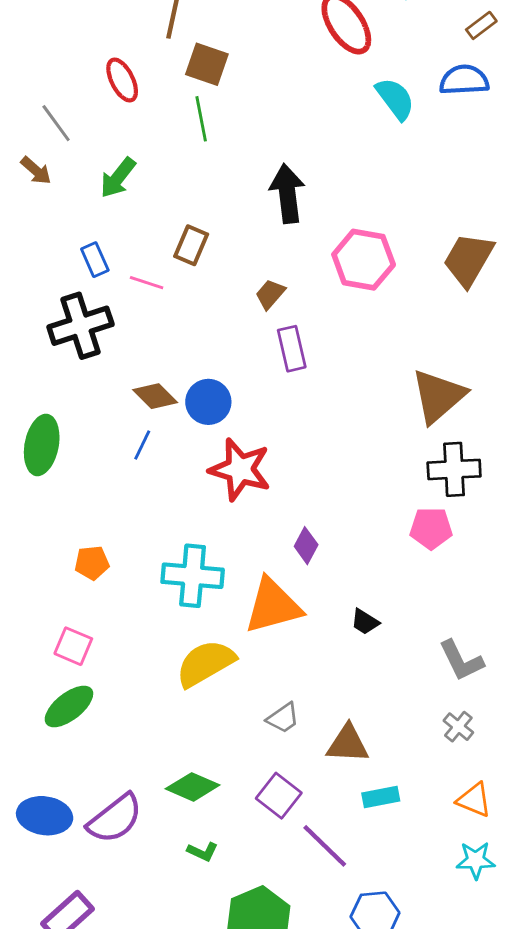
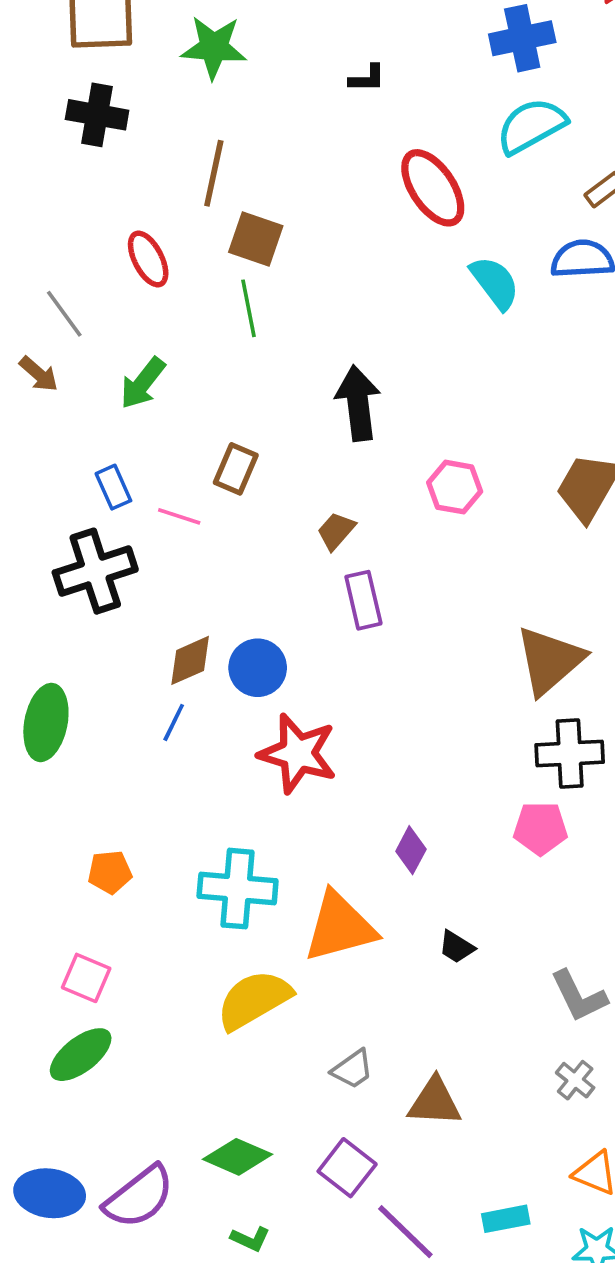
pink hexagon: (364, 260) -> (455, 487), size x0.7
brown diamond: (155, 396) -> (190, 660), turned -69
purple diamond: (306, 546) -> (411, 850), moved
cyan rectangle: (381, 797) -> (506, 1219), moved

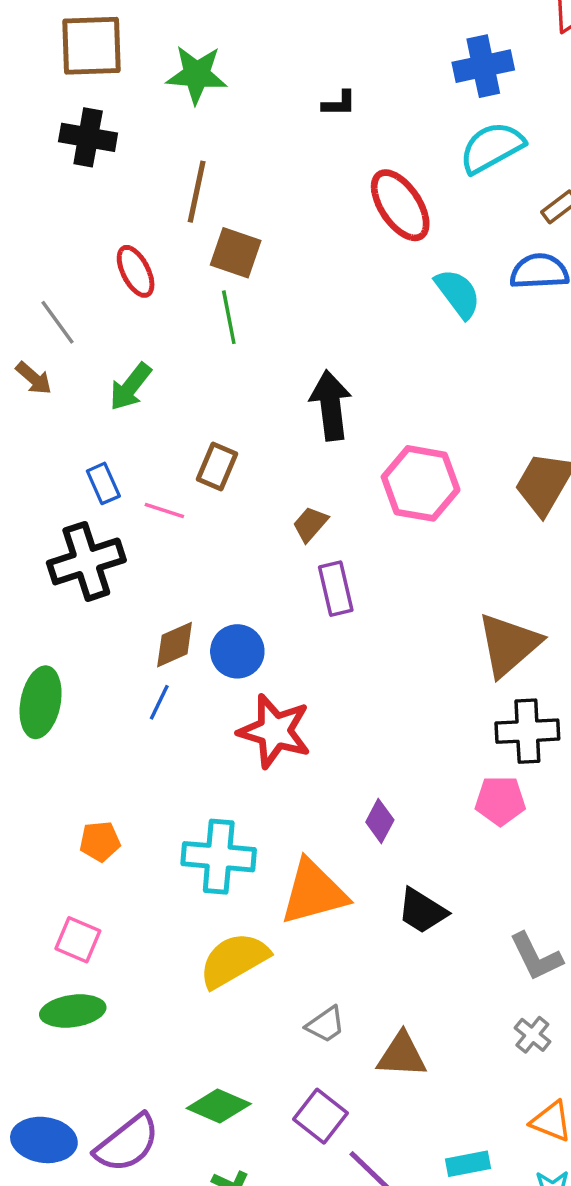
pink hexagon: (455, 487) -> (421, 483), size x1.5
black trapezoid: (457, 947) -> (422, 911), size x1.5
green ellipse: (81, 1055) -> (73, 1011), turned 30

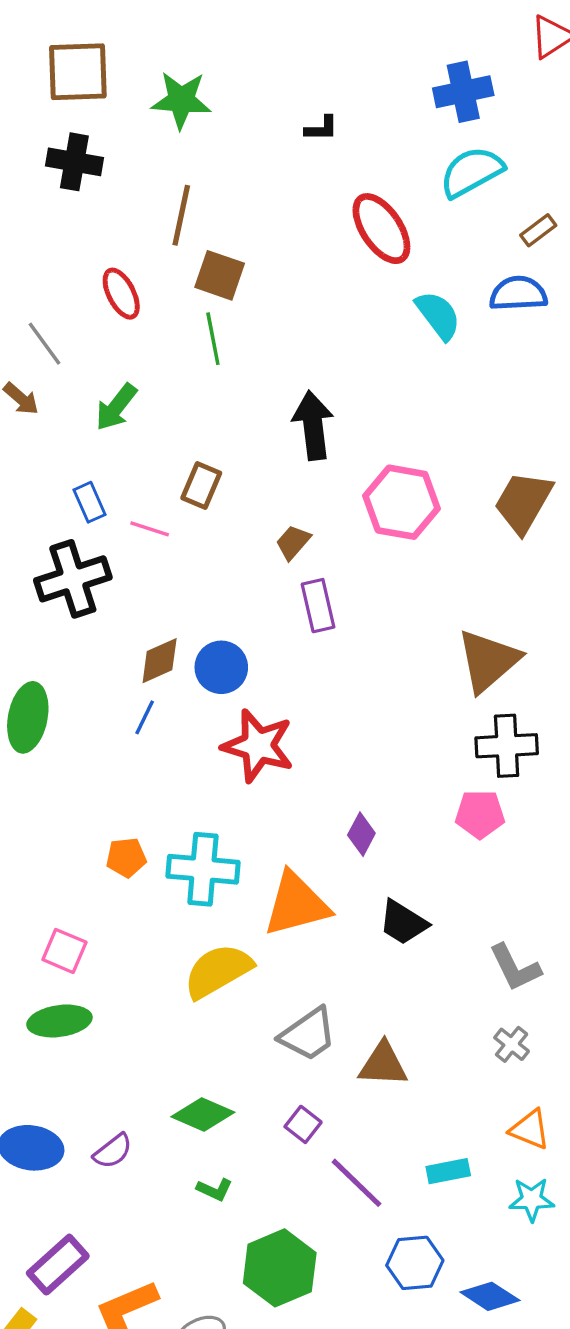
orange pentagon: (100, 841) -> (126, 858), moved
gray trapezoid: (326, 1025) -> (308, 1034), size x1.5
purple square: (320, 1116) -> (303, 1124), size x0.7
purple semicircle: (127, 1143) -> (113, 1151), size x0.6

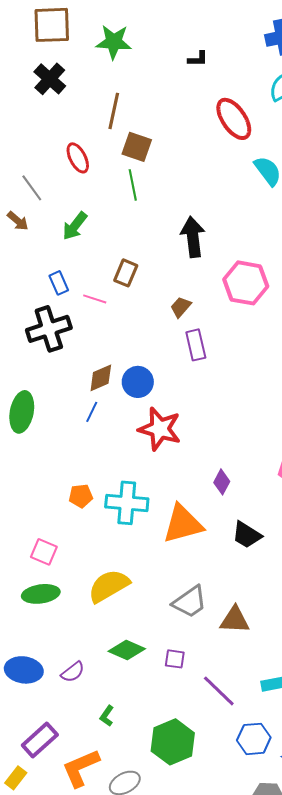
black cross: (74, 162) -> (50, 79), turned 32
yellow semicircle: (218, 971) -> (109, 586), moved
purple square: (303, 1124) -> (175, 659), moved, turned -30
green L-shape: (215, 1189) -> (107, 716), moved, turned 100

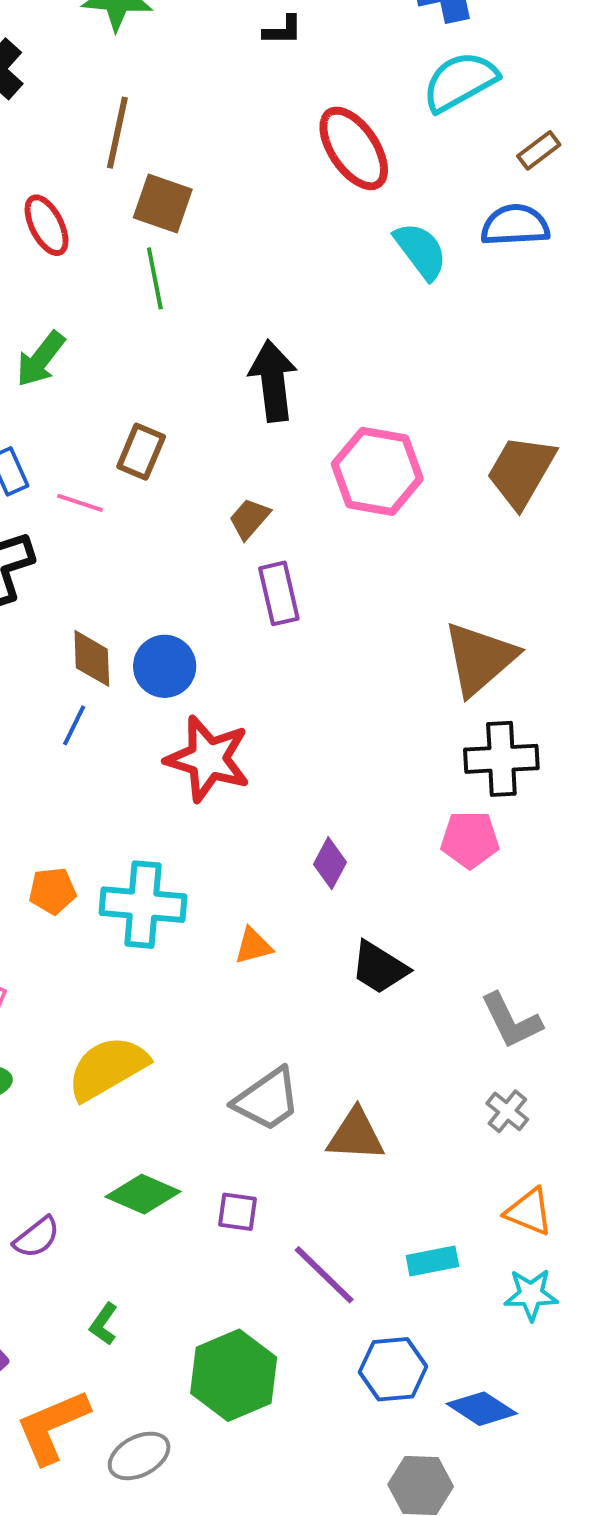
brown diamond: (101, 378) -> (92, 658), turned -68
orange triangle: (183, 524) -> (253, 946), size x0.5

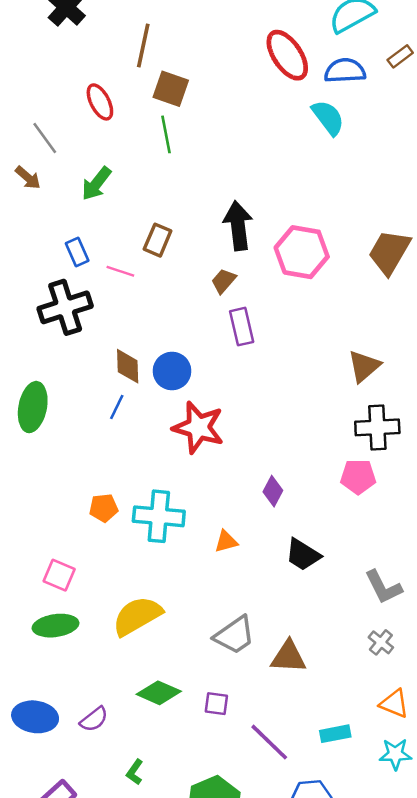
blue semicircle: (515, 225) -> (345, 71), moved
black arrow: (273, 381) -> (238, 226), moved
brown triangle: (480, 658) -> (364, 366), size x0.7

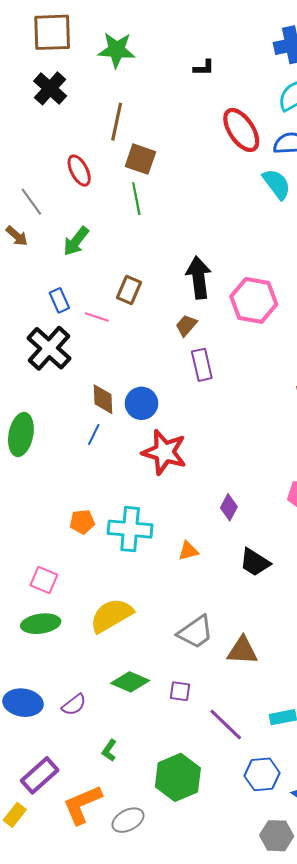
black cross: (65, 307) -> (49, 348), turned -30

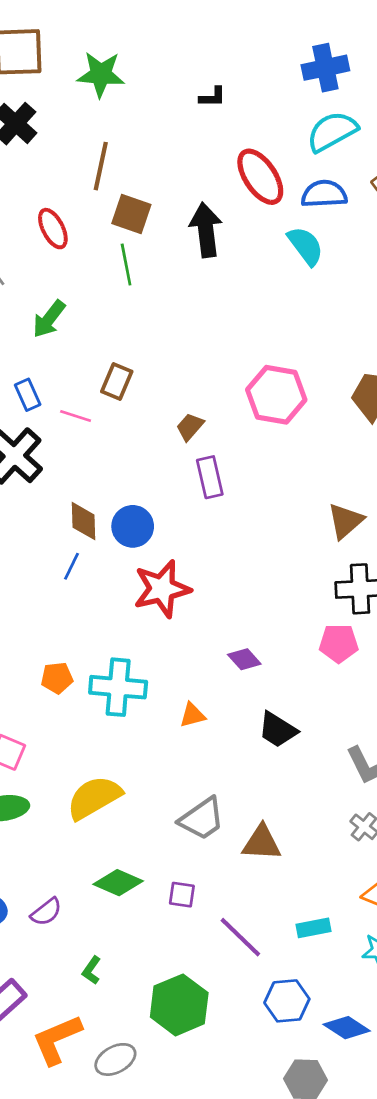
black arrow: (199, 278) -> (206, 230), moved
red star: (164, 452) -> (162, 589), turned -30
purple diamond: (229, 507) -> (244, 659), turned -70

